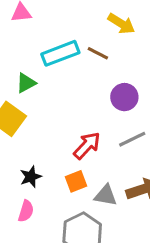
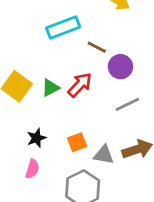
brown line: (98, 53) -> (97, 47), moved
green triangle: (26, 83) -> (50, 88), moved
red arrow: (87, 145) -> (80, 85), moved

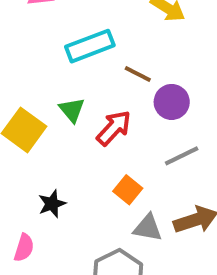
green triangle: (50, 88) -> (72, 110), moved, turned -42
orange square: (77, 142) -> (128, 190), moved, turned -30
pink semicircle: (32, 169) -> (24, 248), moved

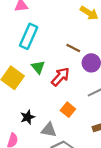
cyan rectangle: (90, 46) -> (29, 36), moved, turned -45
gray triangle: (148, 228) -> (49, 130), moved

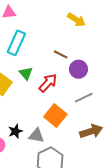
orange square: (68, 110) -> (55, 116), size x1.5
black star: (28, 117) -> (15, 131), moved

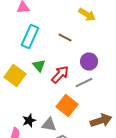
brown line: (61, 54) -> (65, 38), moved
gray line: (84, 98) -> (84, 82), moved

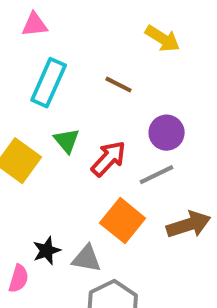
brown arrow: (101, 120) -> (189, 225), moved

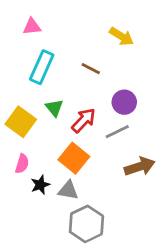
orange square: (123, 221) -> (74, 158), moved
pink semicircle: (19, 279) -> (22, 164), moved

